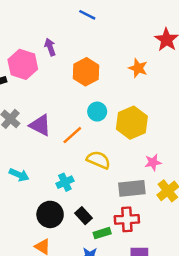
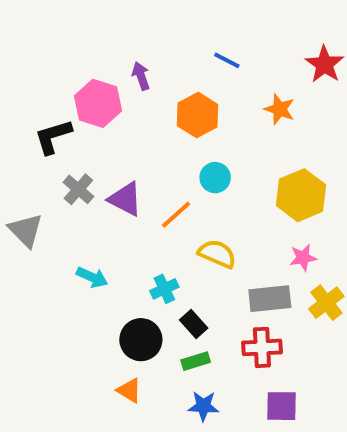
blue line: (87, 15) -> (227, 60), moved
yellow hexagon: (132, 123) -> (301, 195), moved
black rectangle: (84, 216) -> (194, 324), moved
green rectangle: (102, 233) -> (196, 361), moved

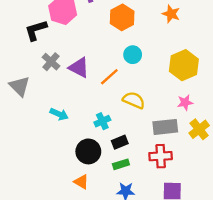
black rectangle: (194, 324) -> (120, 142), turned -70

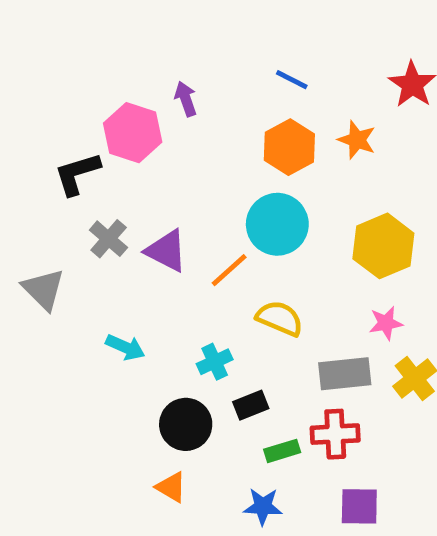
orange hexagon: (122, 17) -> (289, 147), moved
cyan circle: (133, 55) -> (277, 224), size x1.6
green rectangle: (121, 164) -> (282, 451), moved

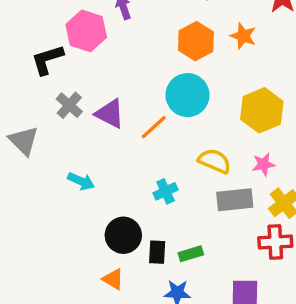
yellow semicircle: (280, 318) -> (215, 161), moved
cyan cross: (215, 362) -> (166, 191), moved
black rectangle: (251, 405) -> (157, 252), moved, turned -65
red cross: (335, 434) -> (275, 242), moved

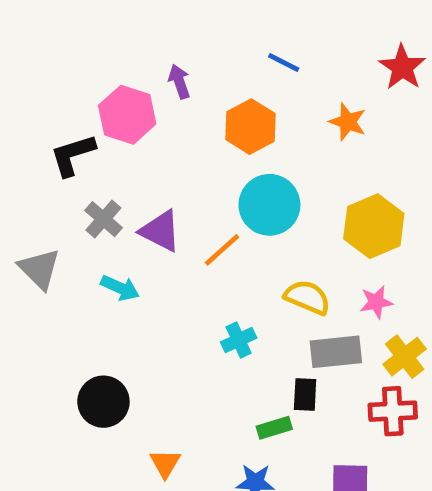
orange hexagon: (196, 41) -> (250, 127), moved
cyan arrow: (81, 181) -> (120, 288), moved
black circle: (123, 235) -> (103, 402), moved
black rectangle: (157, 252) -> (305, 395), moved
orange triangle: (113, 279) -> (165, 463), turned 30

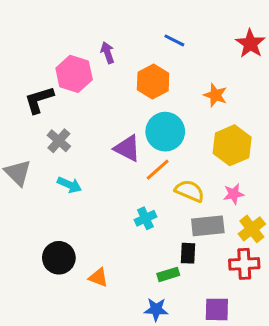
orange star: (348, 122) -> (215, 95), moved
purple triangle: (160, 231) -> (127, 148), moved
orange line: (222, 250) -> (158, 170), moved
orange triangle: (165, 463) -> (98, 278), moved, turned -40

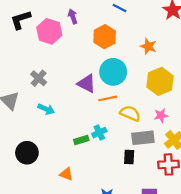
black L-shape: (39, 100) -> (21, 20), moved
orange line: (158, 170) -> (108, 98), turned 30
black circle: (59, 258) -> (27, 153), moved
green rectangle: (168, 274) -> (81, 140), moved

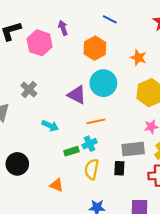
orange line: (108, 98) -> (96, 121), moved
cyan arrow: (46, 109) -> (50, 126), moved
yellow semicircle: (130, 113) -> (92, 169), moved, turned -102

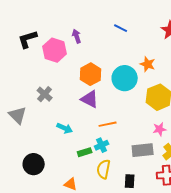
orange hexagon: (95, 48) -> (91, 74), moved
cyan circle: (103, 83) -> (125, 78), moved
black rectangle: (119, 168) -> (130, 181), moved

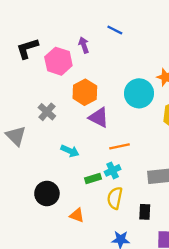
blue line: (121, 28) -> (115, 30), moved
orange hexagon: (91, 74) -> (85, 92), moved
black circle: (34, 164) -> (47, 193), moved

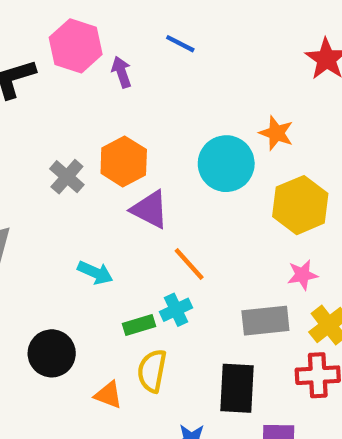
pink hexagon: (58, 61) -> (76, 46), moved
gray cross: (47, 112) -> (67, 177), moved
orange line: (119, 146) -> (189, 264), turned 60
yellow semicircle: (115, 198) -> (152, 371), moved
black rectangle: (145, 212) -> (237, 388), size x1.6

